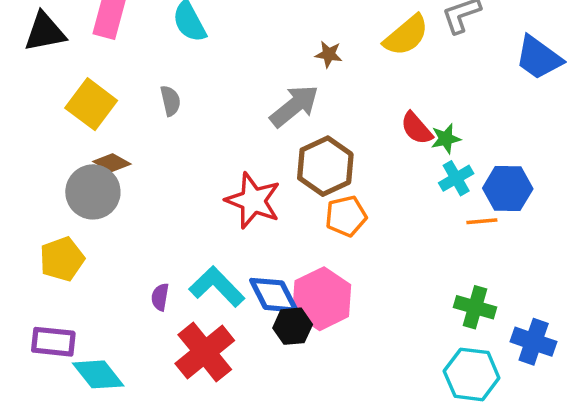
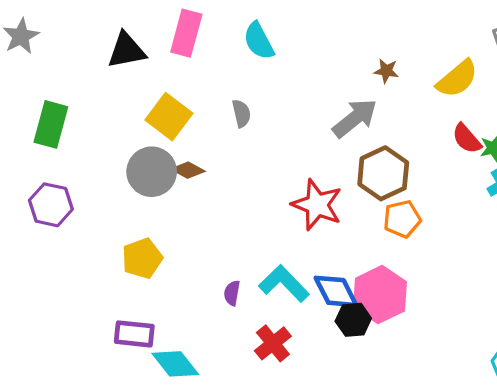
yellow semicircle: (406, 35) -> (457, 79), moved
gray circle: (93, 192) -> (152, 172), moved
red cross: (205, 352) -> (273, 343), size x0.7

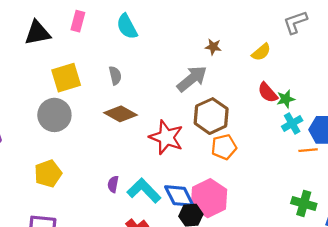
pink rectangle: (186, 33) -> (78, 21), size x0.7
yellow semicircle: (457, 79) -> (261, 52), size x0.7
yellow square: (169, 117) -> (66, 78), turned 36
brown diamond: (188, 170) -> (121, 114), moved, size x1.4
purple semicircle: (232, 293) -> (113, 184), moved

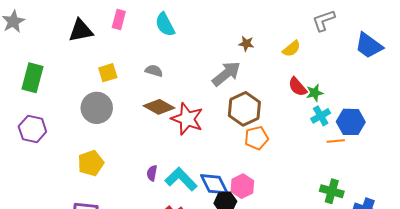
gray semicircle: (115, 76) -> (154, 71), turned -60
yellow square: (66, 78) -> (108, 73), size x0.7
red star: (166, 137) -> (187, 119), moved
pink hexagon: (209, 198) -> (242, 186), size x0.7

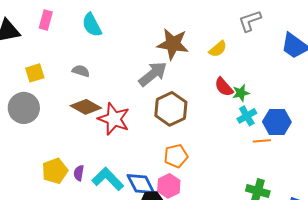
brown star: (246, 44) -> (173, 44), size x2.0
orange pentagon: (256, 138) -> (176, 156), moved
yellow pentagon: (91, 163) -> (55, 171), moved

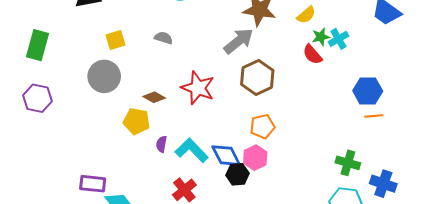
green star: (241, 93) -> (321, 37), moved
brown diamond: (86, 107) -> (154, 97), moved, size x0.7
cyan cross: (247, 116) -> (338, 39), moved
orange line: (262, 141) -> (374, 116), moved
yellow pentagon: (55, 171) -> (136, 121), moved, turned 30

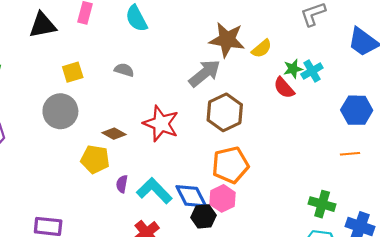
yellow semicircle: (306, 15) -> (262, 49), moved
blue hexagon: (368, 91) -> (357, 110), moved
orange pentagon: (262, 126) -> (230, 165), size x1.4

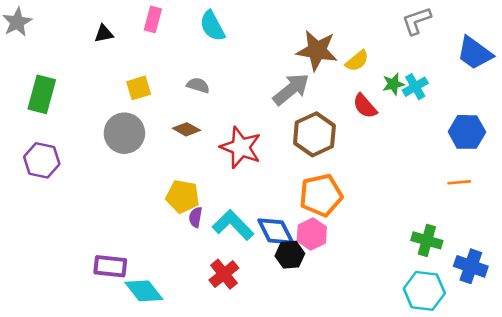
black triangle: (43, 25) -> (104, 34), size x0.6
red semicircle: (284, 88) -> (365, 106), moved
brown diamond: (114, 134) -> (186, 129), moved
yellow pentagon: (95, 159) -> (183, 197), moved

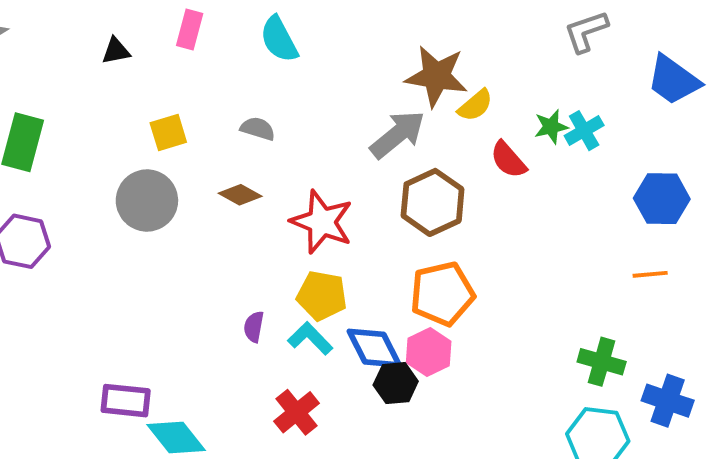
yellow semicircle: (357, 61) -> (475, 105), moved
yellow pentagon: (183, 197) -> (322, 296), moved
cyan L-shape: (233, 225) -> (310, 338), size x0.7

